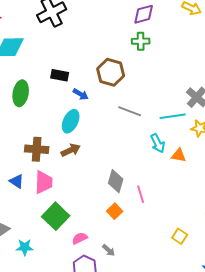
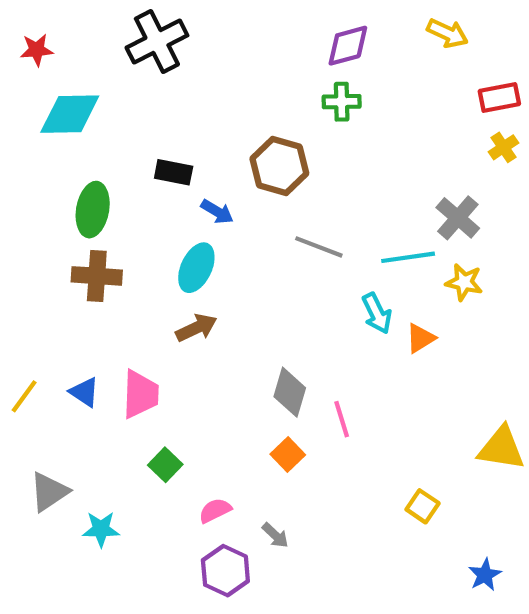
brown cross: (37, 149) -> (97, 276), moved
orange triangle: (179, 155) -> (420, 338), turned -42
green square: (56, 216) -> (165, 465), size x0.6

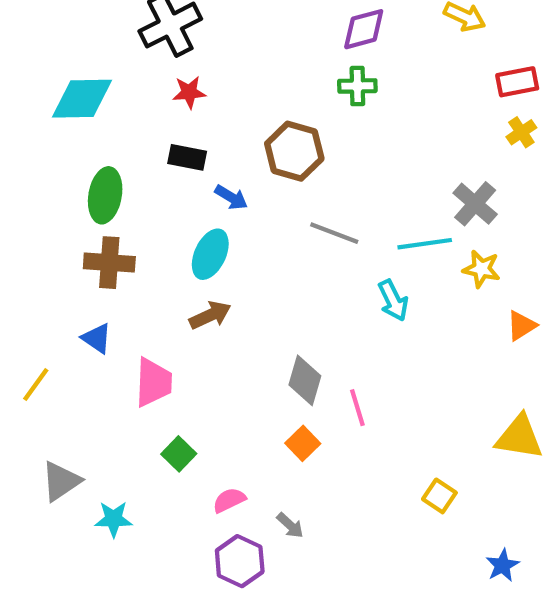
red star: (37, 50) -> (189, 92), moved
orange triangle: (420, 338) -> (521, 326), moved
blue triangle: (84, 392) -> (97, 338), moved

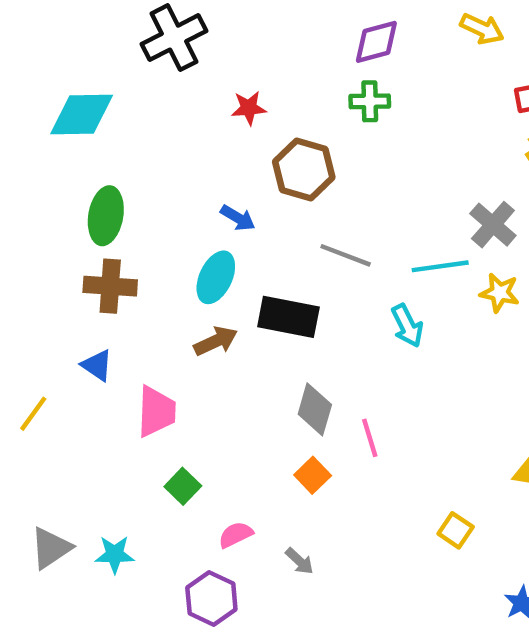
red star: (189, 92) -> (249, 108), moved
black rectangle: (187, 157) -> (288, 317), moved, size x1.5
gray triangle: (61, 481) -> (51, 548), moved
purple hexagon: (240, 561) -> (211, 598), moved

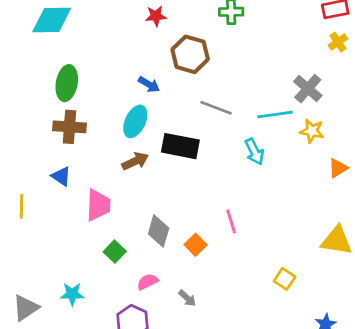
gray diamond: (315, 409) -> (159, 231), moved
yellow line: (33, 414) -> (22, 206), turned -35
gray triangle: (51, 548) -> (26, 308), moved

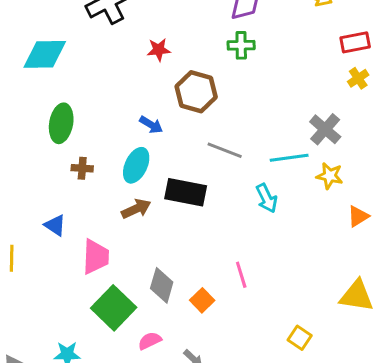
brown cross: (69, 127) -> (82, 168), moved, size x0.6
green square: (115, 252) -> (114, 308), size x1.8

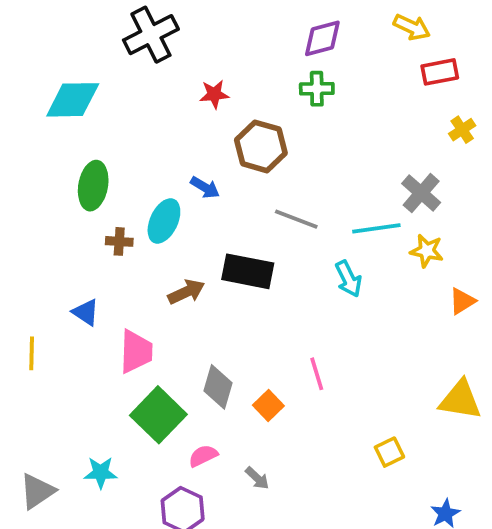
red rectangle: (355, 42) -> (440, 72), moved
cyan ellipse: (136, 165) -> (164, 221), moved
yellow square: (300, 338) -> (389, 452), turned 30

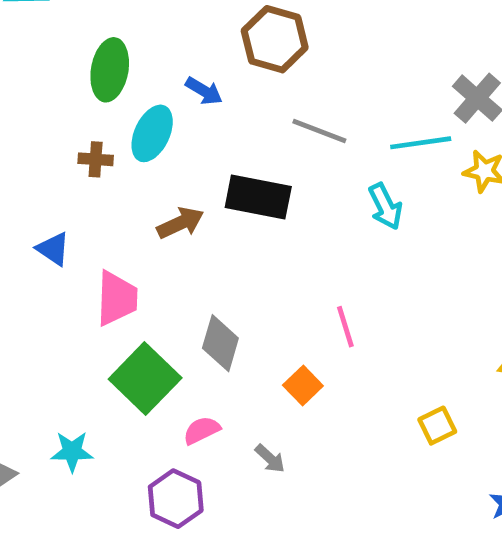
green ellipse: (93, 186) -> (110, 70), moved
orange square: (268, 405) -> (303, 386), moved

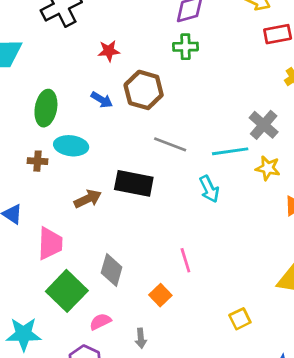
blue arrow: (204, 91) -> (102, 100), moved
cyan ellipse: (152, 133) -> (71, 146), turned 72
cyan star: (72, 451) -> (24, 334), size x1.4
gray arrow: (270, 459) -> (141, 338), turned 42

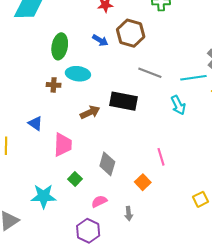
green square: (67, 291) -> (75, 179), size x0.5
cyan star: (24, 334) -> (43, 196), moved

